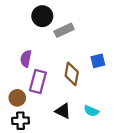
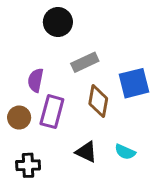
gray rectangle: (64, 30) -> (85, 62), moved
blue square: (98, 61) -> (134, 83), size x1.5
brown circle: (17, 98) -> (19, 118), moved

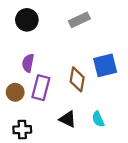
black circle: (58, 22) -> (27, 20), moved
gray rectangle: (85, 62) -> (79, 20), moved
cyan semicircle: (125, 152) -> (98, 119), turned 42

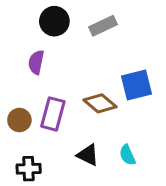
black circle: (27, 20) -> (54, 21), moved
purple semicircle: (28, 63) -> (36, 62), moved
brown diamond: (77, 79) -> (100, 103), turned -60

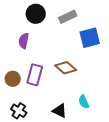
blue square: (137, 85) -> (90, 38), moved
black triangle: (88, 155) -> (60, 111), moved
black cross: (29, 169) -> (19, 111), turned 35

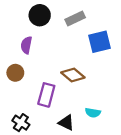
purple rectangle: (35, 75) -> (46, 95), moved
brown circle: (13, 79) -> (15, 73), moved
cyan semicircle: (84, 102) -> (93, 113), turned -56

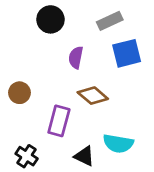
gray rectangle: (75, 19) -> (110, 21), moved
purple semicircle: (26, 45) -> (76, 57), moved
cyan semicircle: (93, 113) -> (118, 143), size x1.5

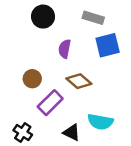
gray rectangle: (110, 21) -> (93, 18), turned 42
brown circle: (19, 93) -> (32, 79), moved
purple rectangle: (59, 121) -> (50, 103), turned 30

